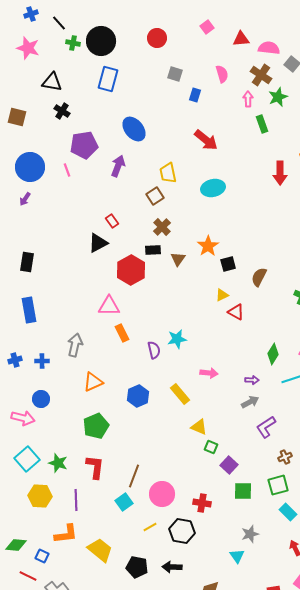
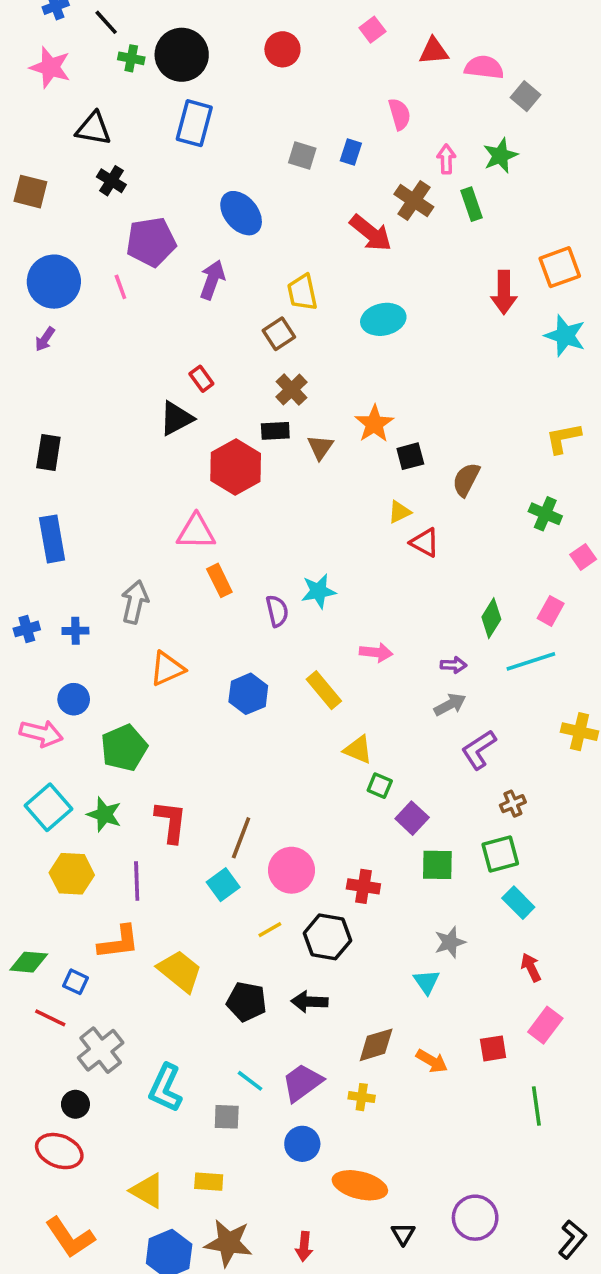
gray square: (175, 74) -> (302, 156), moved
brown cross: (261, 75) -> (414, 201), moved
green pentagon: (96, 426) -> (124, 748), moved

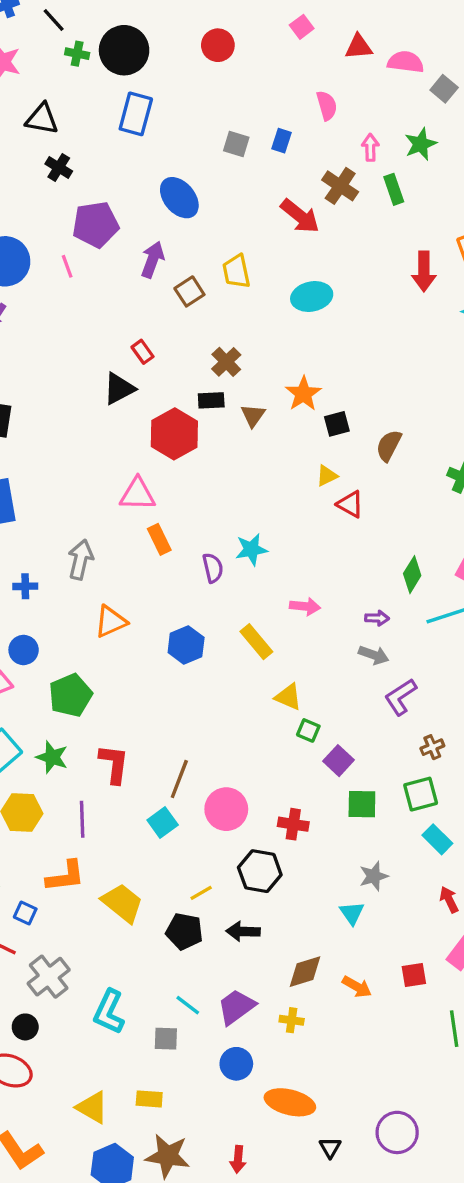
brown square: (279, 334) -> (189, 291), moved
gray arrow: (450, 705) -> (374, 655), turned 48
yellow line: (270, 930) -> (201, 893), moved

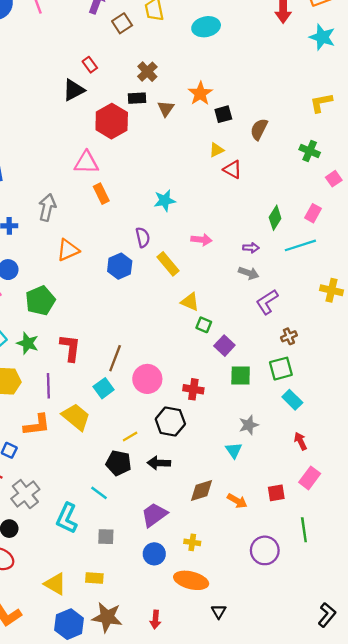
purple semicircle: (213, 568) -> (143, 237), moved
yellow trapezoid: (122, 903) -> (76, 417), moved
cyan line: (188, 1005) -> (99, 493), moved
yellow cross: (292, 1020) -> (192, 542), moved
purple circle: (397, 1132) -> (265, 550), moved

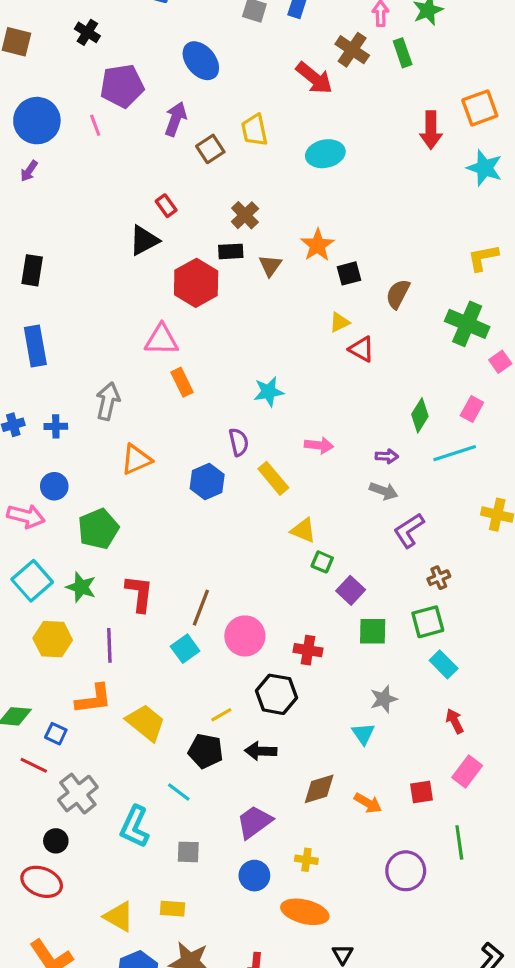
green cross: (310, 151) -> (467, 324), size x1.5
yellow trapezoid: (76, 417) -> (146, 723), moved

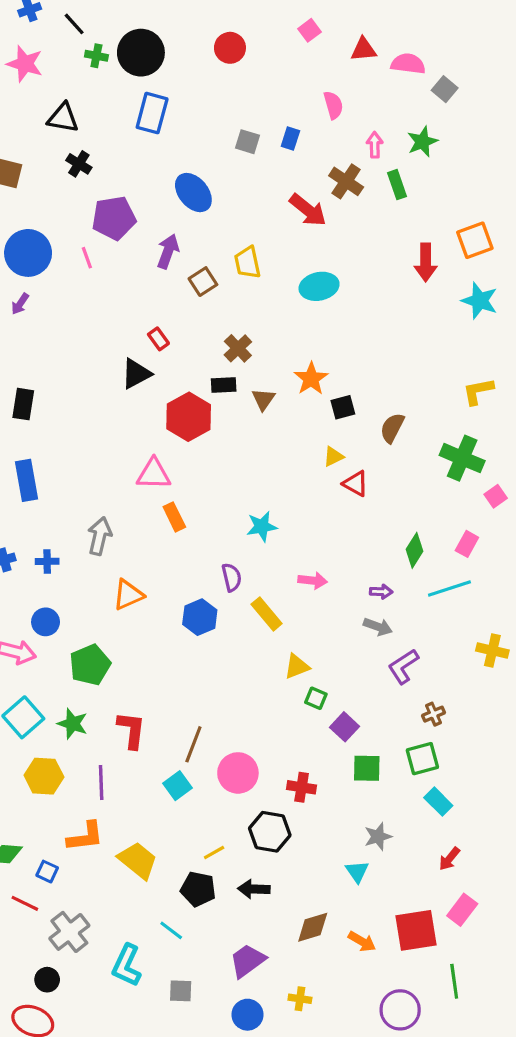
yellow triangle: (303, 530) -> (297, 666), turned -44
red arrow: (455, 721) -> (449, 859), turned -115
red square: (421, 792) -> (416, 930), size x1.8

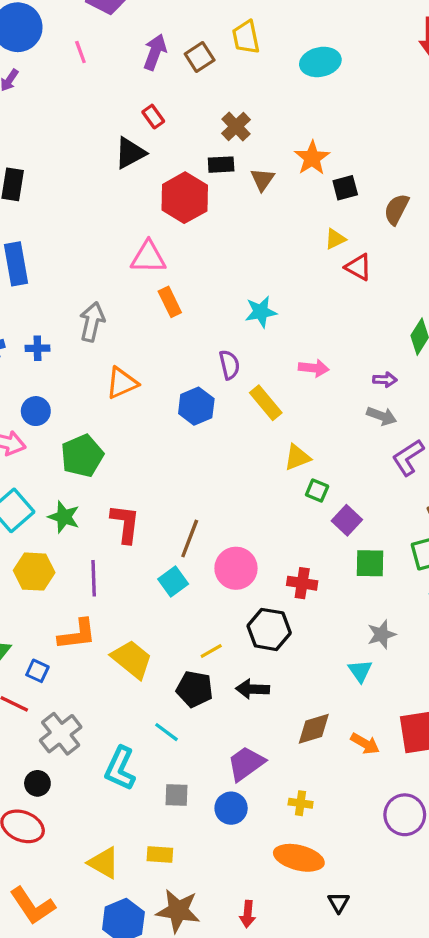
purple arrow: (168, 251) -> (155, 52), moved
pink line: (87, 258) -> (80, 52), moved
blue circle: (247, 1015) -> (231, 808), moved

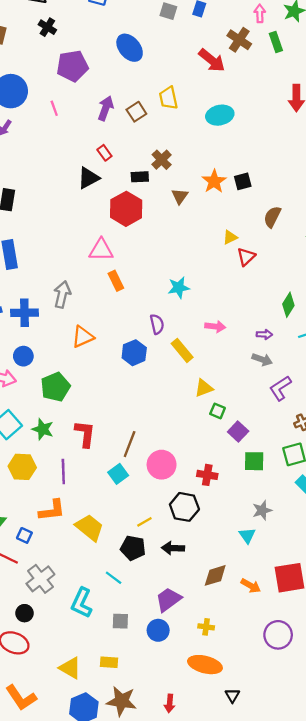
black rectangle: (221, 165) -> (140, 177), moved
black square: (345, 188) -> (243, 181), moved
red triangle: (358, 267) -> (246, 257), turned 48
blue cross: (37, 348) -> (24, 313), size x1.6

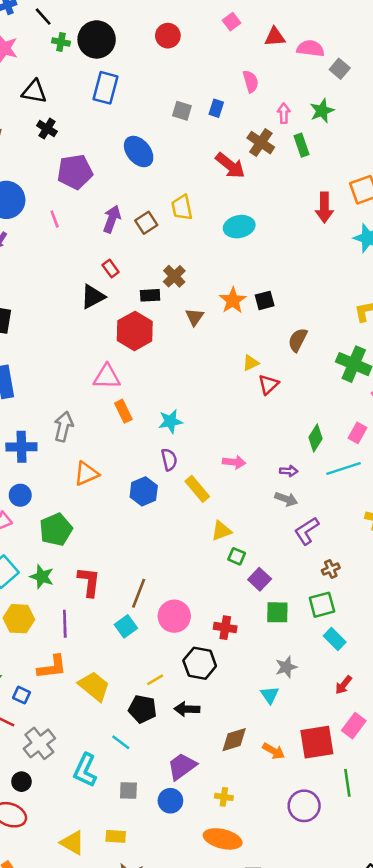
cyan star: (179, 288) -> (170, 421), moved

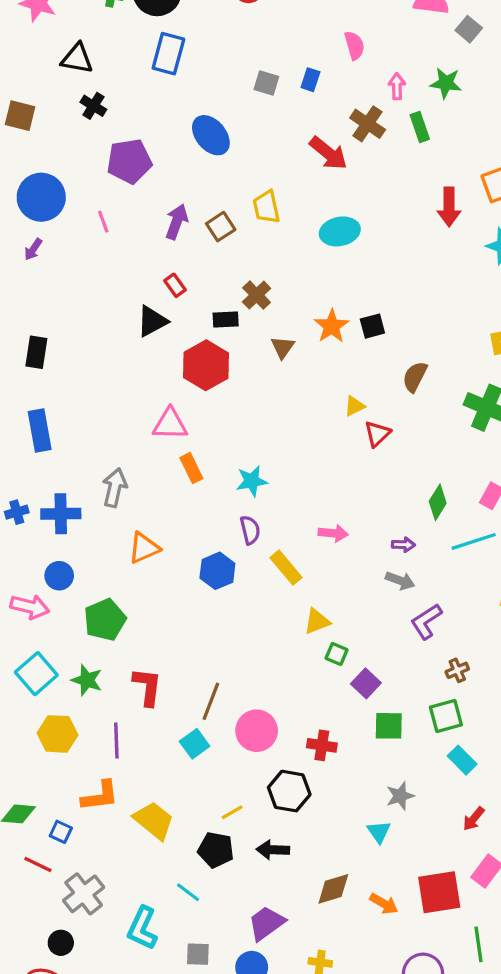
green star: (322, 111) -> (446, 83), turned 30

